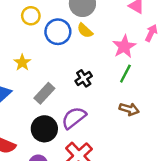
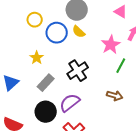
yellow star: (22, 62) -> (37, 58), moved
green line: (125, 74) -> (121, 66), moved
black cross: (84, 78) -> (78, 71), size x1.5

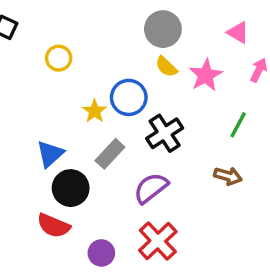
yellow circle: (35, 20) -> (59, 58), moved
blue circle: (57, 33) -> (129, 97), moved
pink star: (111, 45) -> (206, 75), moved
black circle: (46, 112) -> (71, 188), moved

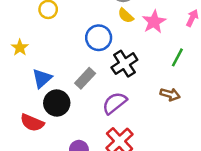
yellow star: (95, 111) -> (20, 48), moved
red semicircle: (54, 226) -> (32, 123), moved

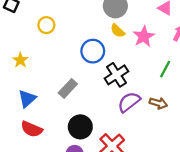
blue triangle: (42, 78) -> (27, 99), moved
gray rectangle: (85, 78) -> (68, 88), moved
black circle: (57, 103) -> (80, 127), moved
purple semicircle: (115, 103) -> (129, 102), moved

